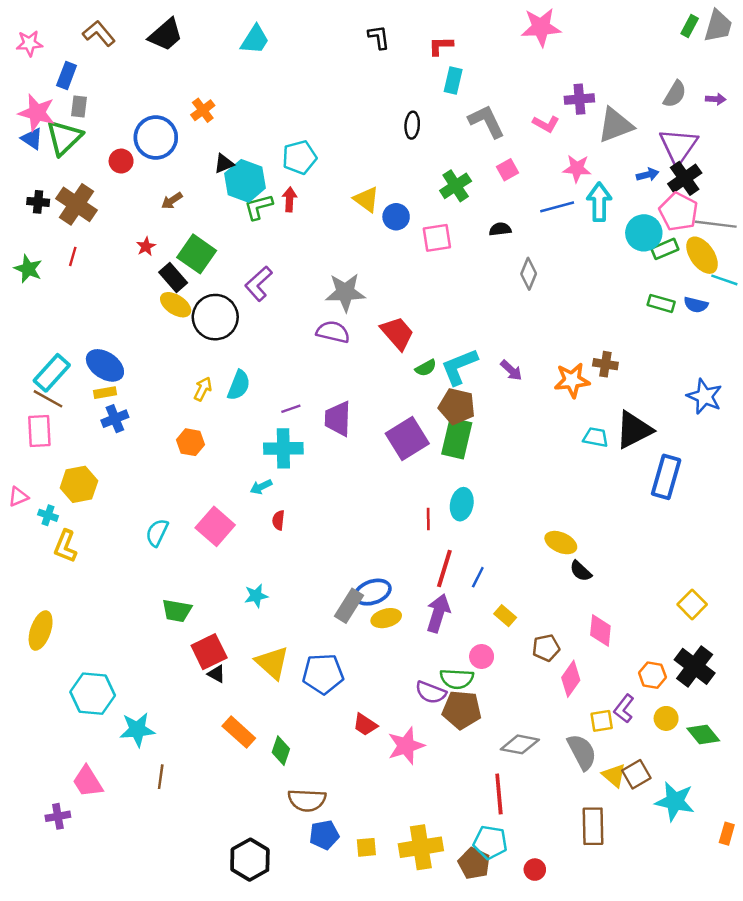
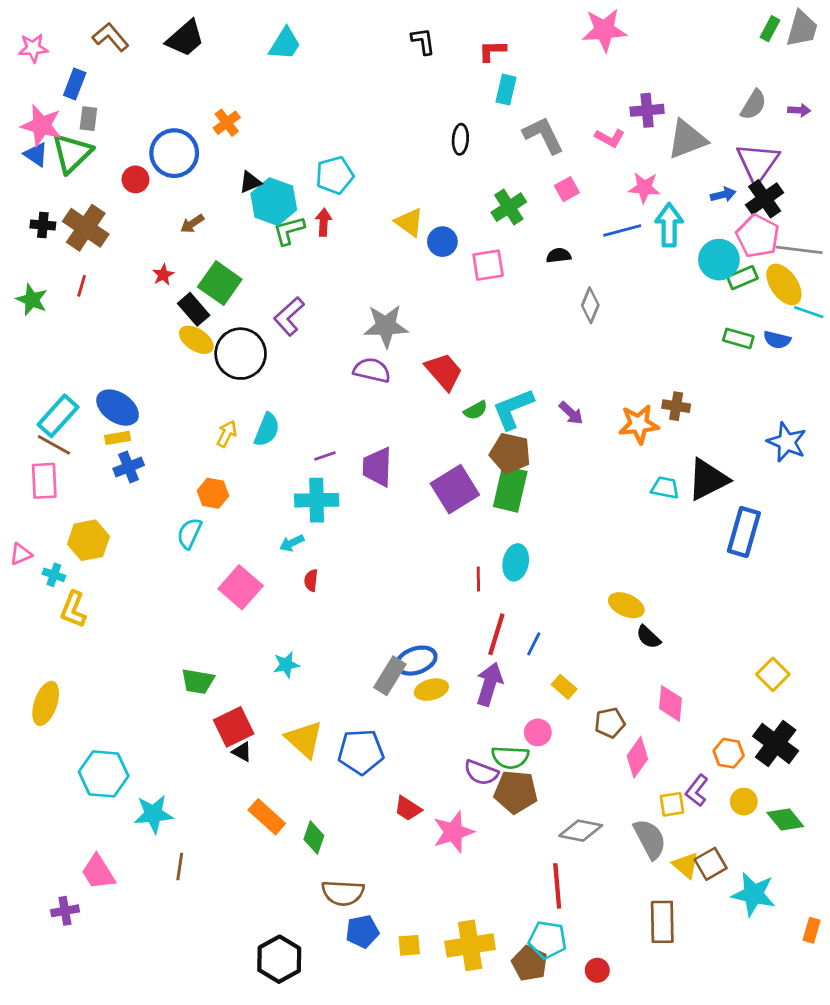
cyan semicircle: (157, 533) -> (189, 533), moved

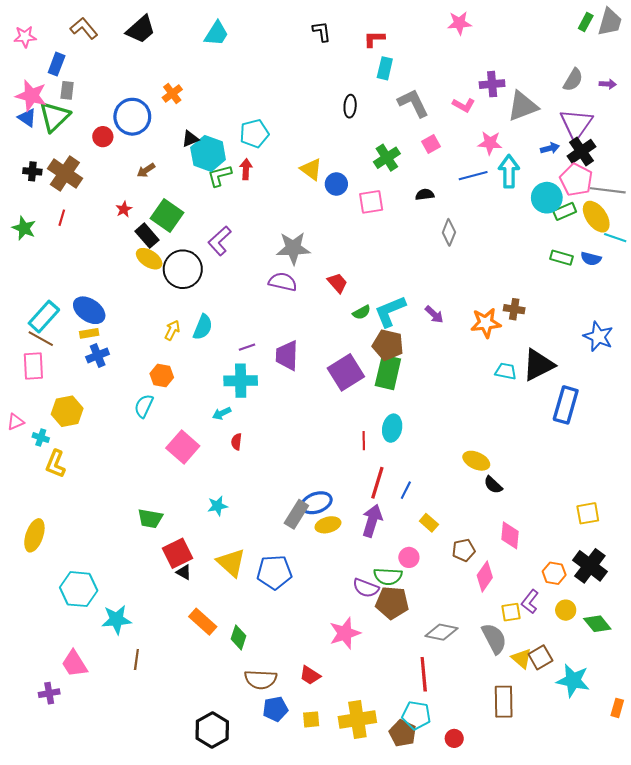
pink star: (604, 30) -> (459, 23), size x0.7
red trapezoid: (444, 372) -> (337, 283), size x0.7
yellow square: (773, 674) -> (588, 513), turned 35
red trapezoid: (408, 808) -> (310, 675), moved

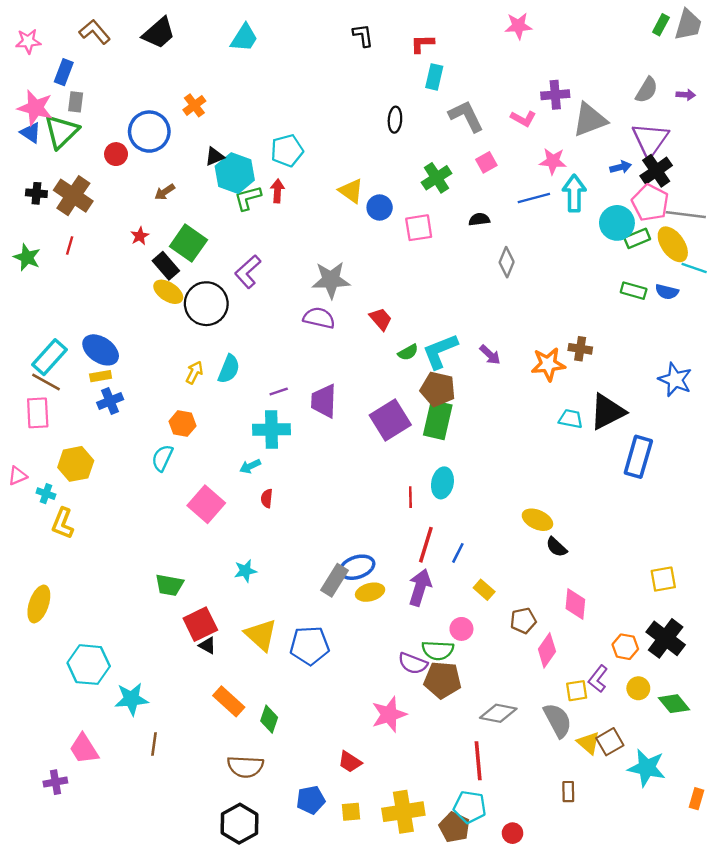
brown semicircle: (261, 679) -> (245, 767), moved
brown rectangle: (504, 702) -> (568, 792), size x0.6

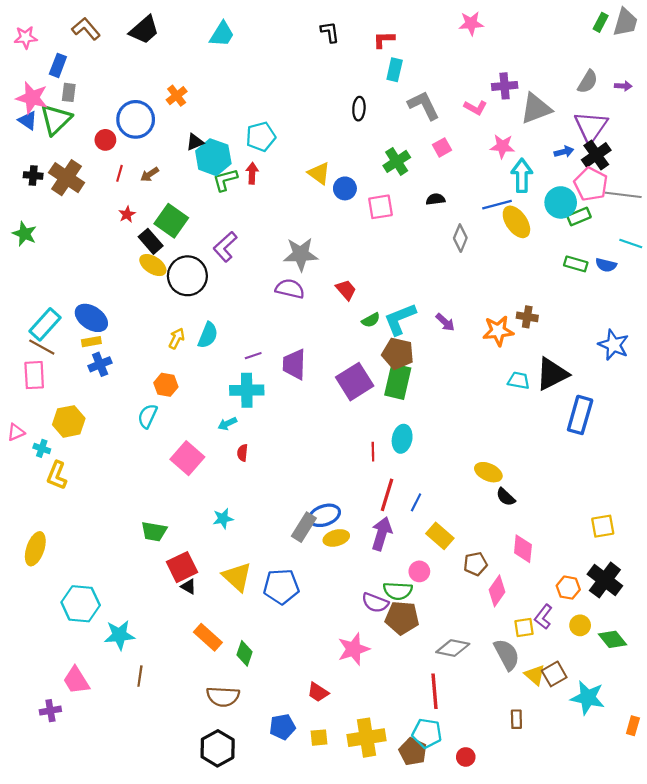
blue line: (534, 198) -> (497, 205), moved
yellow ellipse: (673, 244) -> (516, 222), moved
red line: (70, 245) -> (119, 173), moved
yellow rectangle: (484, 590) -> (440, 536), size x1.4

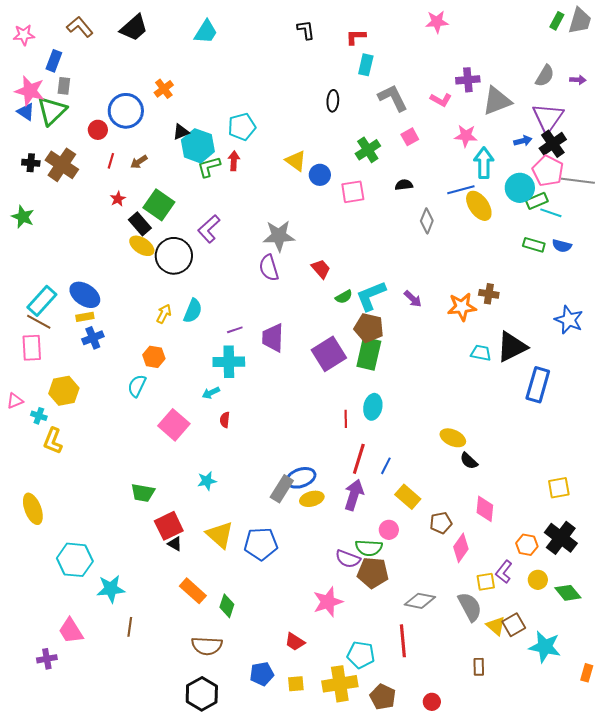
cyan line: (631, 243) -> (551, 213), moved
purple semicircle: (290, 289) -> (269, 268), turned -120
yellow ellipse: (35, 549) -> (33, 509), turned -40
cyan pentagon: (427, 733) -> (361, 655), moved

